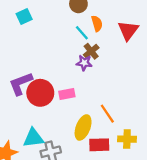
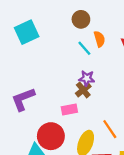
cyan square: (24, 17) -> (27, 32), size x1.5
brown cross: (91, 51) -> (83, 90), moved
red circle: (40, 93) -> (51, 136), moved

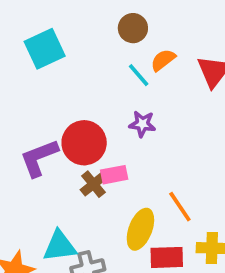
orange semicircle: (99, 39) -> (163, 60), turned -112
brown cross: (83, 90) -> (93, 184), moved
red circle: (51, 136) -> (84, 143), moved

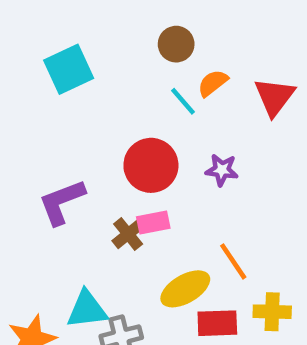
purple star: (142, 124) -> (222, 170), moved
red circle: (84, 143) -> (151, 165), moved
yellow ellipse: (140, 229) -> (185, 289), turned 39

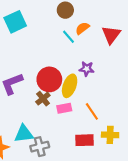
red circle: (151, 165) -> (49, 79), moved
pink rectangle: (153, 223) -> (64, 108), moved
yellow ellipse: (185, 289) -> (70, 86), moved, turned -40

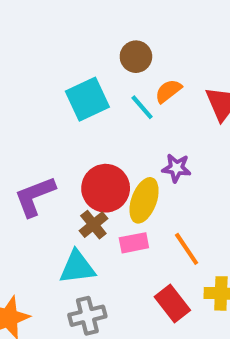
cyan square: (15, 22) -> (87, 99), moved
cyan triangle: (24, 134) -> (77, 267), moved
red rectangle: (84, 140) -> (172, 304), turned 54

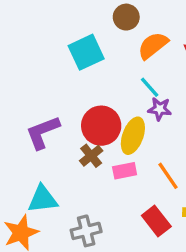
orange semicircle: (168, 91) -> (153, 45), size x1.4
cyan line: (142, 107) -> (150, 87), moved
cyan triangle: (77, 267) -> (43, 199), moved

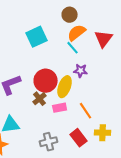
brown circle: (126, 17) -> (70, 15), moved
cyan line: (150, 87) -> (73, 48), moved
gray cross: (86, 231) -> (49, 142), moved

